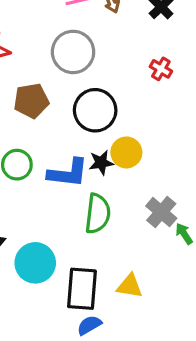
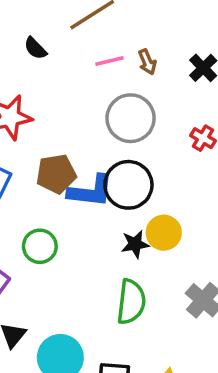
gray circle: (73, 52) -> (131, 118), moved
blue L-shape: (68, 173) -> (91, 191), moved

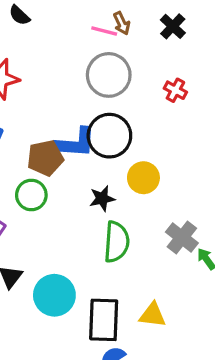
pink line: (109, 61) -> (104, 31), moved, turned 30
brown pentagon: (56, 174) -> (45, 158), moved
black star: (135, 244) -> (102, 199), moved

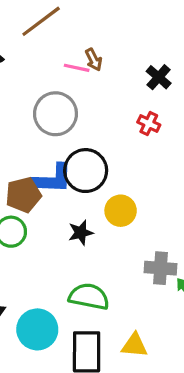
black cross: (173, 26) -> (159, 77), moved
gray circle: (109, 75) -> (55, 114), moved
gray cross: (182, 238) -> (161, 268), turned -32
green semicircle: (117, 242) -> (89, 297), moved, turned -81

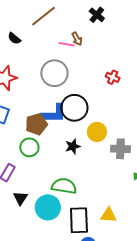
black cross: (159, 77) -> (97, 15), moved
gray cross: (161, 268) -> (120, 149), moved
green semicircle: (89, 297) -> (64, 186), moved

